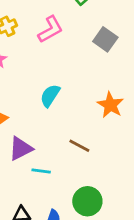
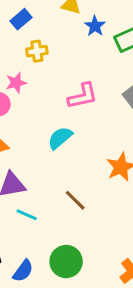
pink L-shape: (50, 29) -> (83, 96), moved

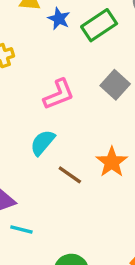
brown line: (75, 200) -> (70, 175), moved

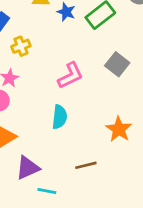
cyan semicircle: (43, 143) -> (60, 117), turned 150
brown line: (70, 175) -> (86, 165), moved, turned -45

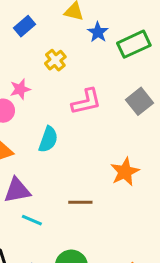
yellow cross: (21, 46) -> (55, 60), moved, turned -30
cyan semicircle: (60, 117) -> (48, 139), moved

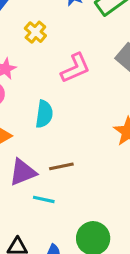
brown line: (80, 202) -> (61, 166), moved

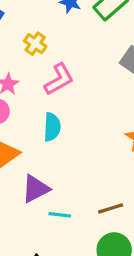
pink L-shape: (75, 68) -> (59, 79), moved
brown line: (61, 166) -> (111, 208), moved

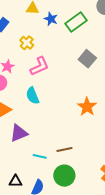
cyan semicircle: (52, 127) -> (33, 96), turned 150
cyan line: (60, 215) -> (40, 156), moved

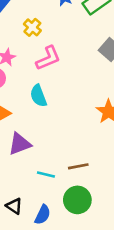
black triangle: (16, 181) -> (14, 206), turned 32

